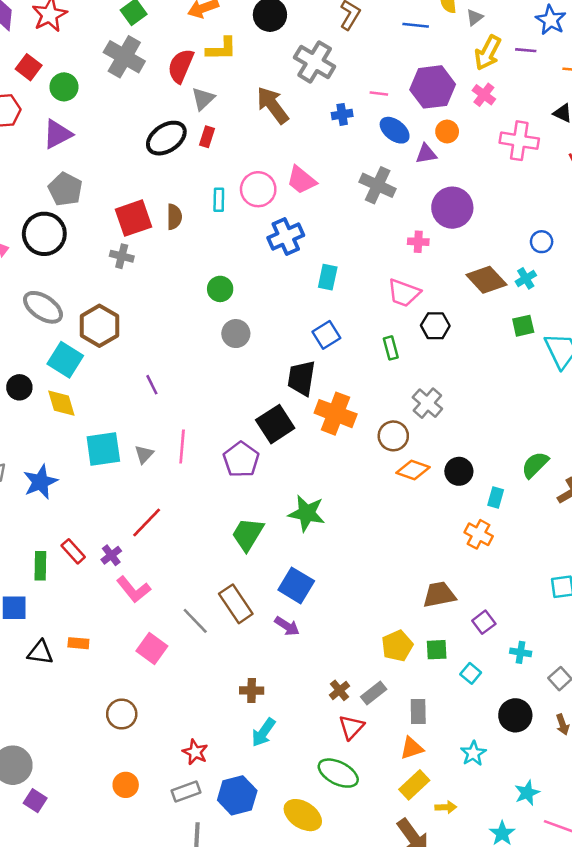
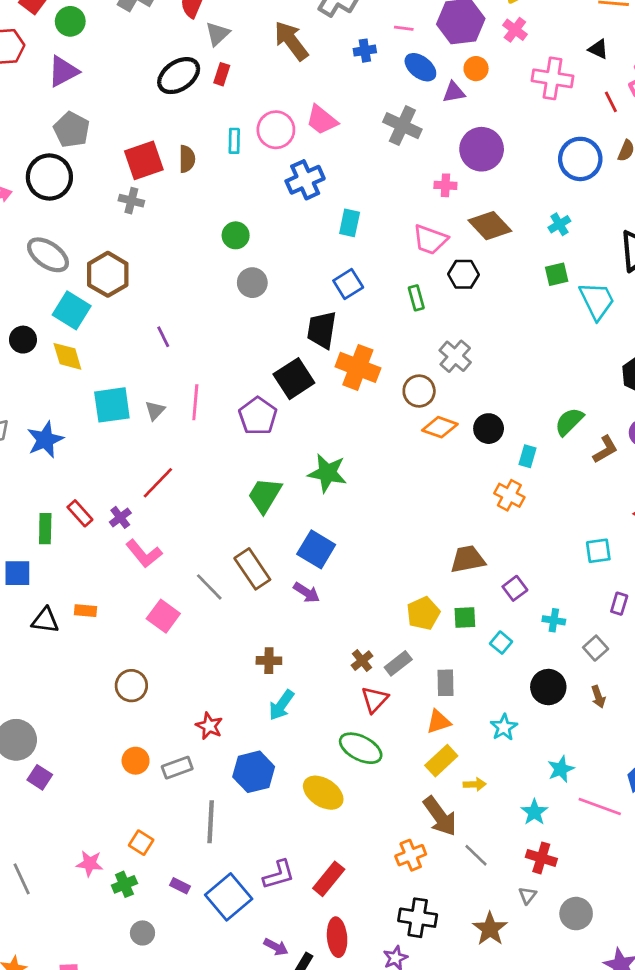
blue circle: (542, 242) -> (580, 159), moved, size x1.8
brown diamond: (486, 280) -> (490, 226), moved
gray rectangle: (186, 791) -> (177, 768), moved

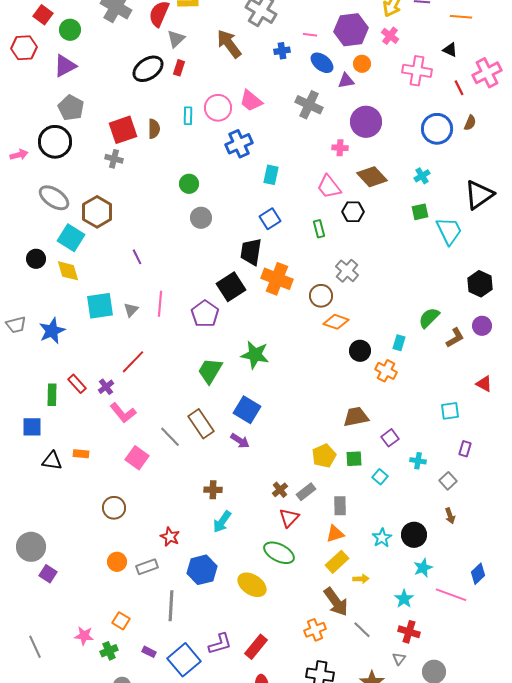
pink trapezoid: (430, 240) -> (329, 187), turned 32
black circle: (489, 429) -> (360, 351), moved
black circle: (548, 687) -> (414, 535), moved

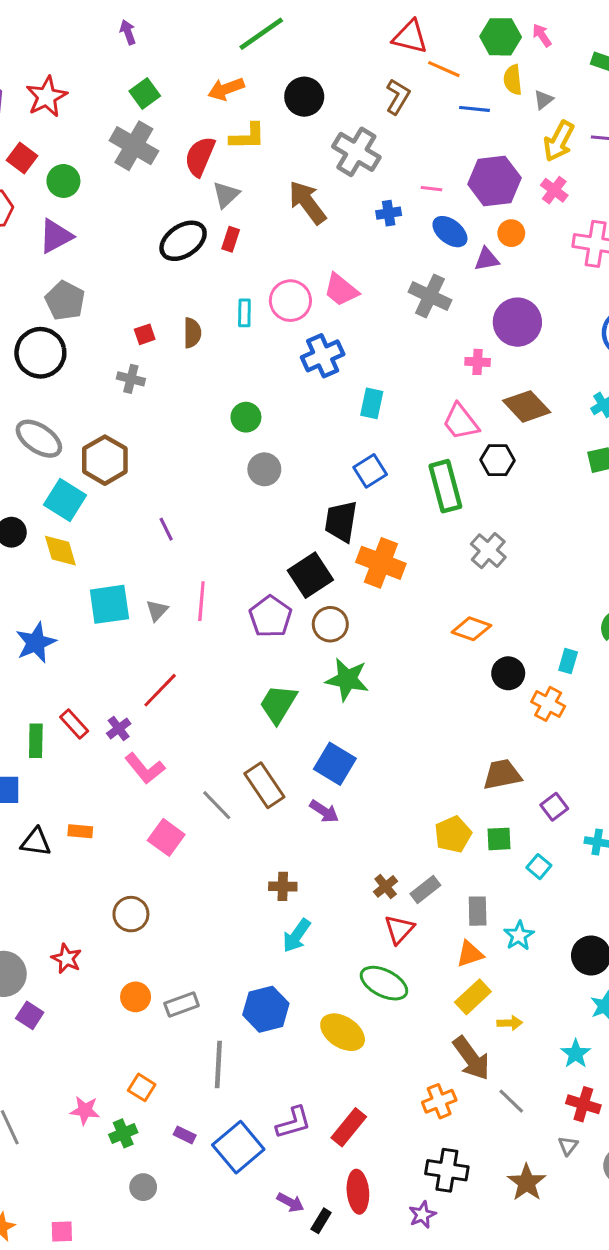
red square: (123, 130) -> (145, 334), size x0.5
green rectangle: (319, 229) -> (445, 486), size x1.8
brown circle: (321, 296) -> (330, 624), moved
red star: (170, 537) -> (67, 959), moved
cyan star: (382, 538) -> (519, 936), moved

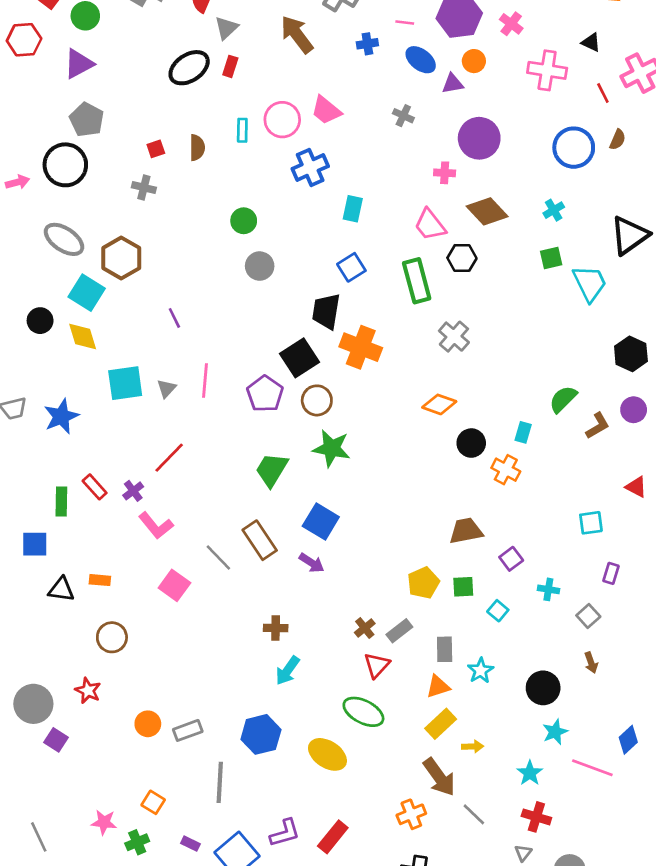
gray cross: (430, 296) -> (403, 116), size x0.6
brown circle: (131, 914) -> (112, 637), moved

